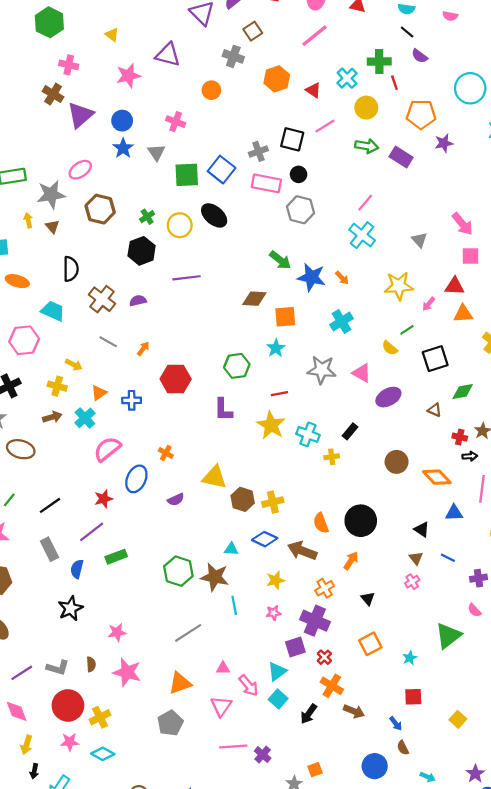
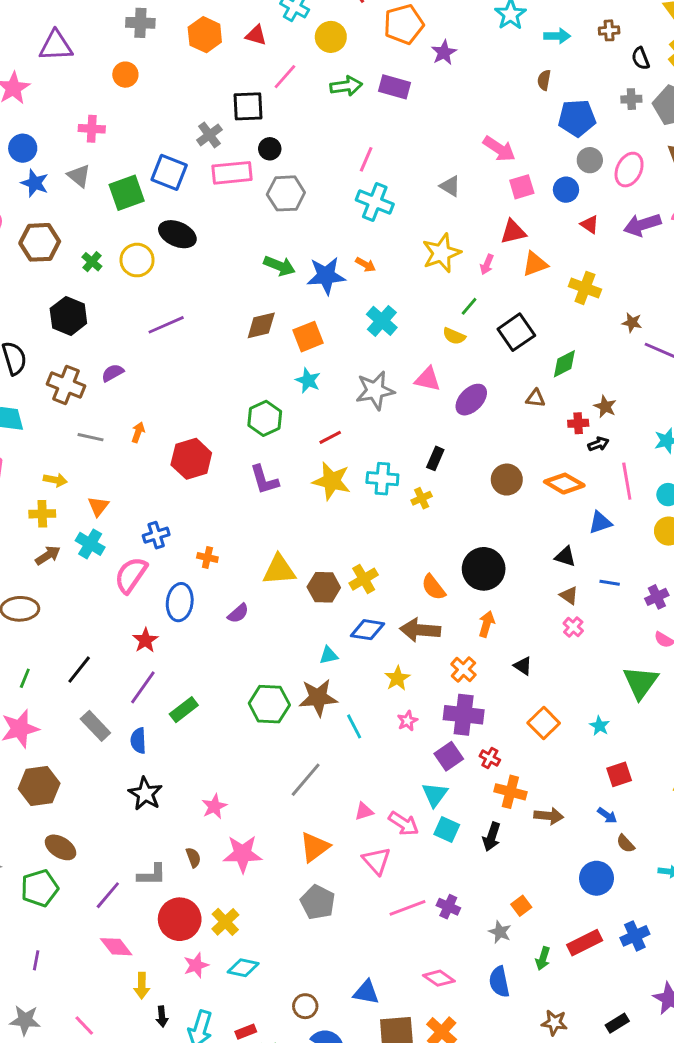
brown hexagon: (100, 209) -> (40, 242), moved
black hexagon: (142, 251) -> (68, 316), moved
blue cross: (132, 400) -> (156, 535), moved

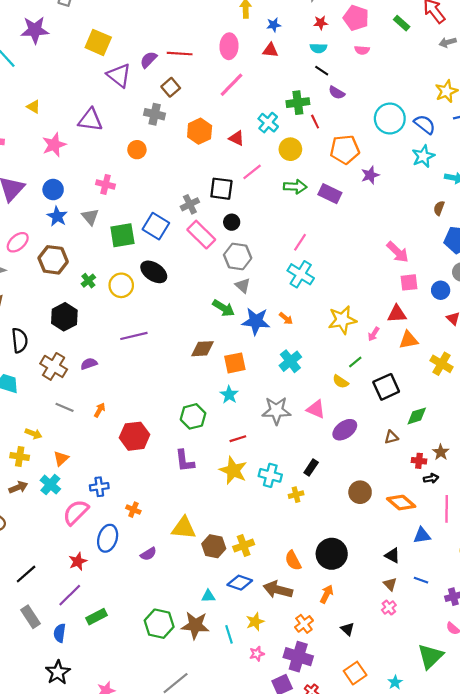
pink rectangle: (232, 173) -> (201, 235), turned 40
gray triangle: (450, 186) -> (243, 286), moved
brown triangle: (535, 398) -> (391, 437), turned -32
cyan line: (354, 726) -> (229, 634), moved

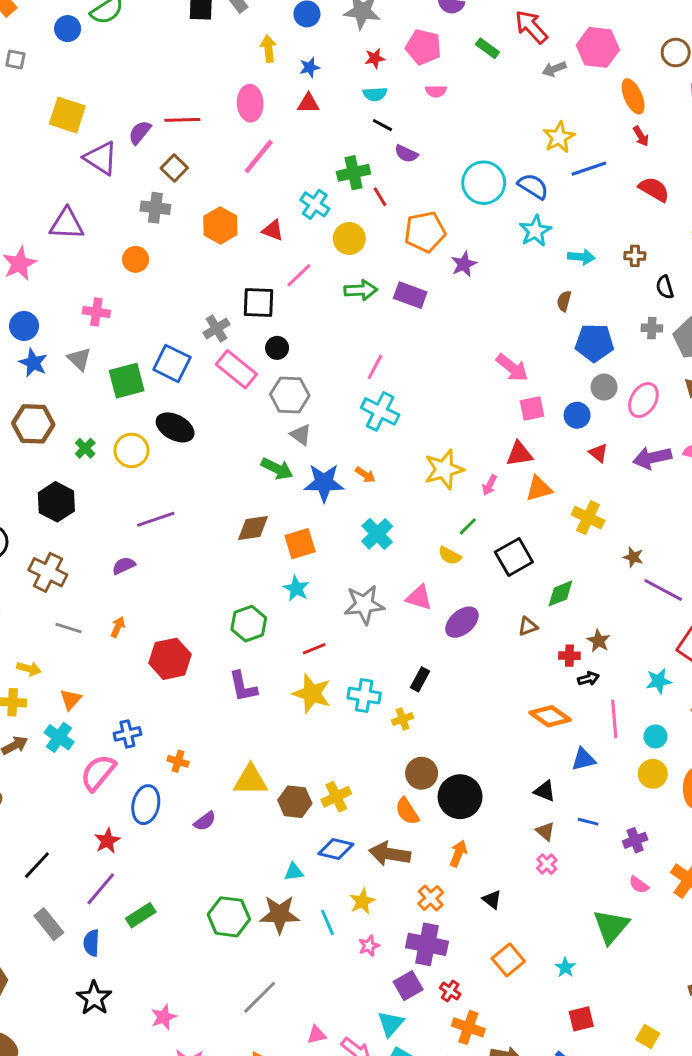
purple semicircle: (89, 364) -> (124, 566), moved
brown circle: (360, 492) -> (422, 773), moved

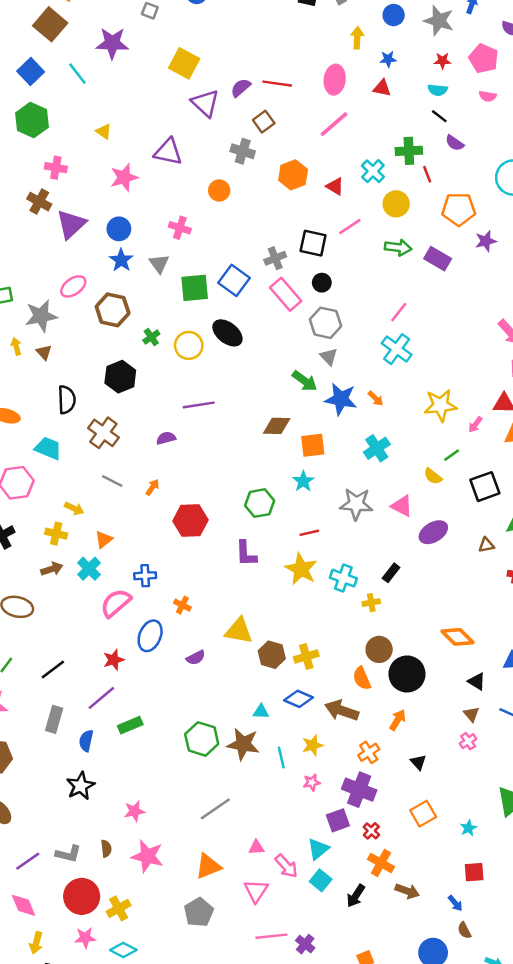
orange diamond: (550, 716) -> (458, 637), moved
gray rectangle: (49, 924) -> (54, 719), turned 45

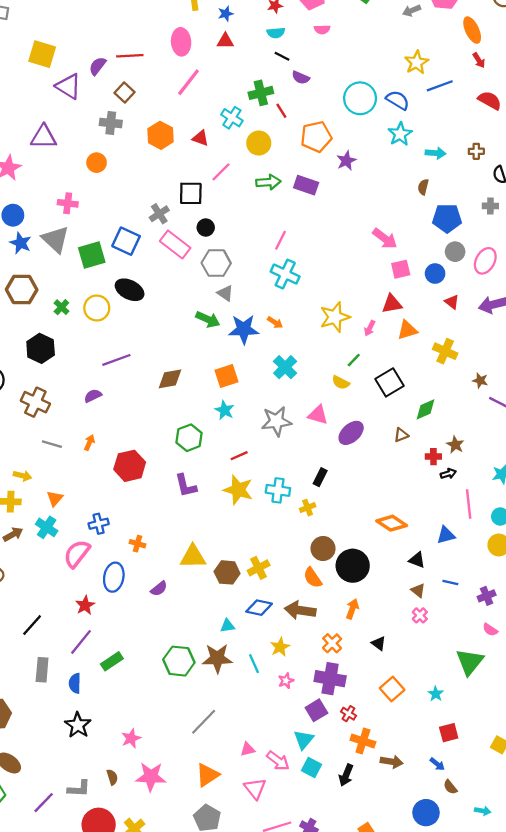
gray triangle: (159, 264) -> (55, 239), size x1.5
brown diamond: (277, 426) -> (170, 379), moved

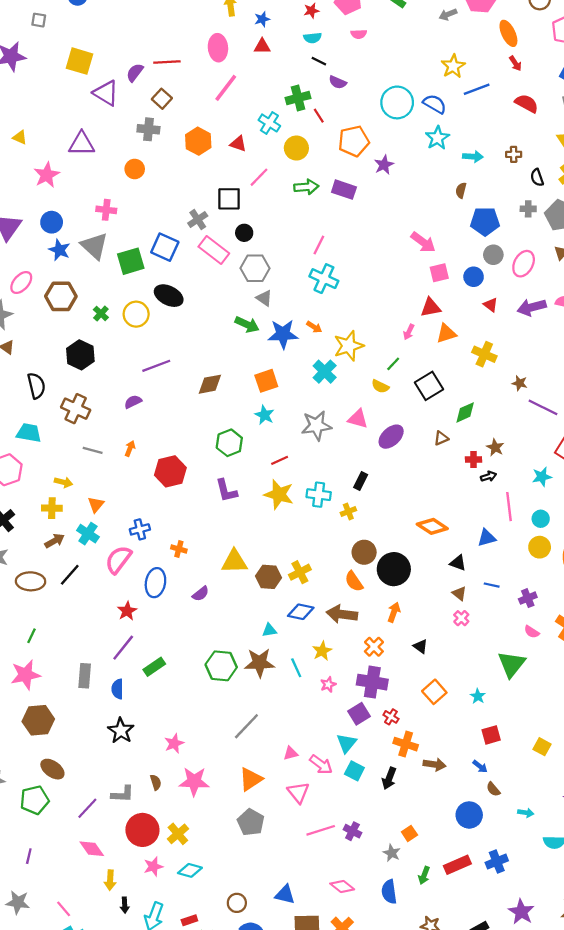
yellow star: (335, 317) -> (349, 346), moved
black line: (32, 625) -> (70, 575), moved

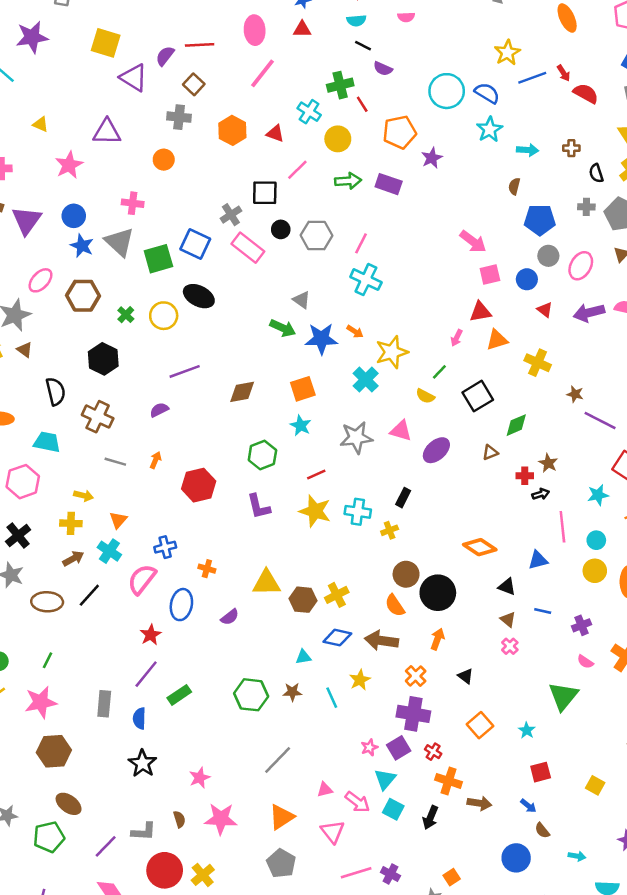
red arrow: (515, 63) -> (564, 73), moved
gray hexagon: (255, 268) -> (317, 235), moved
brown star: (260, 663) -> (292, 692), size x0.6
pink star: (328, 684) -> (369, 747), moved

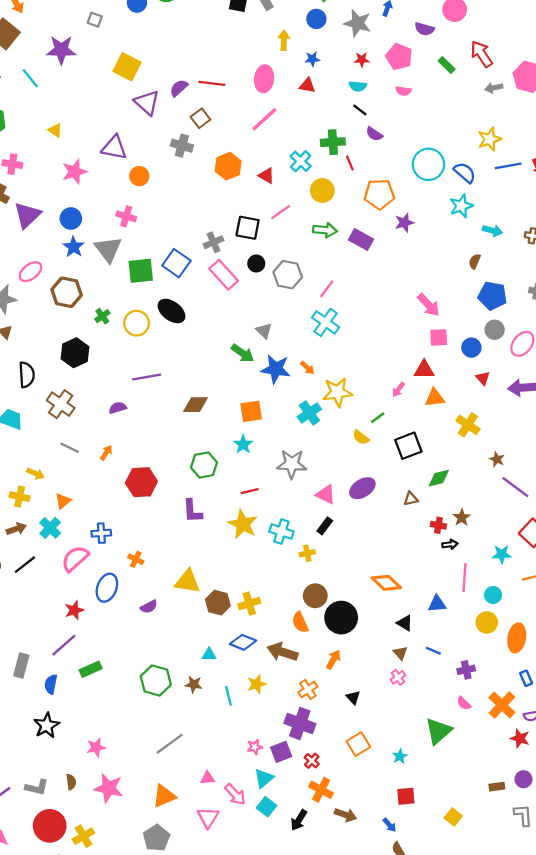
orange circle: (164, 160) -> (139, 176), moved
pink triangle: (401, 431) -> (326, 494), moved

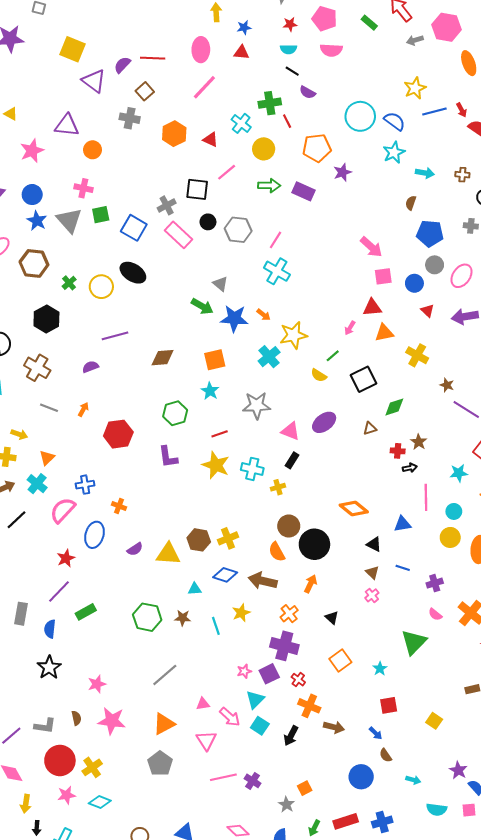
pink semicircle: (403, 91) -> (331, 50), size x1.5
green square: (141, 271) -> (101, 215), moved, size x0.7
yellow triangle: (187, 581) -> (168, 554), moved

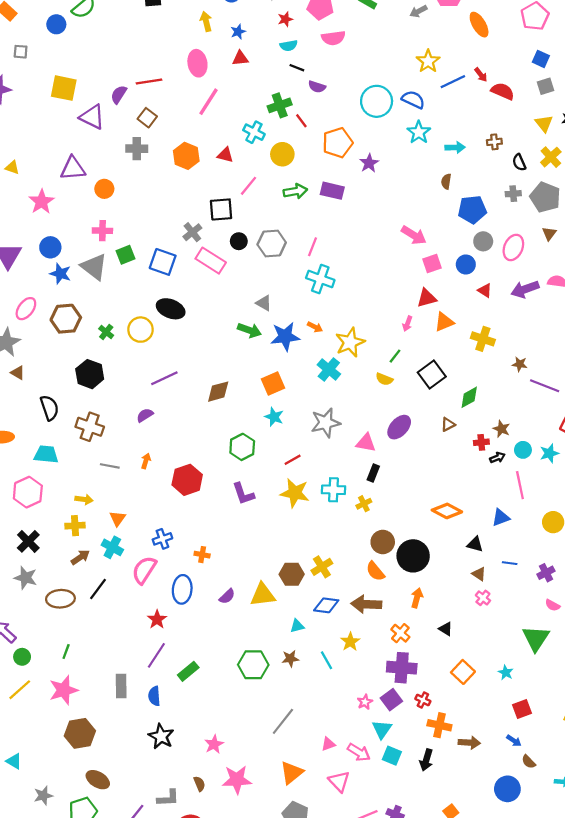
cyan circle: (454, 511) -> (523, 450), moved

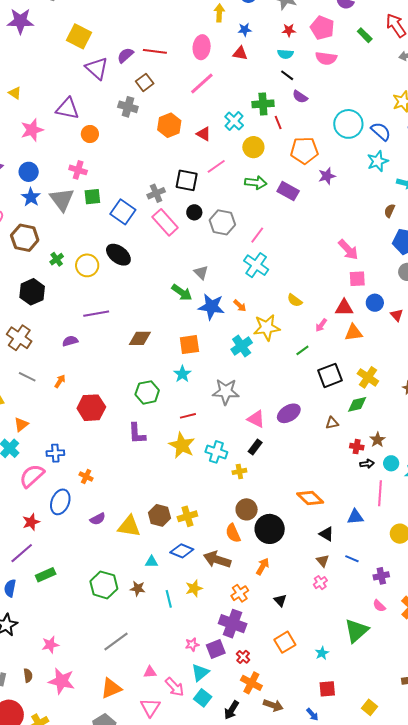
blue circle: (466, 264) -> (375, 303), moved
yellow cross: (483, 339) -> (368, 377), moved
yellow semicircle: (384, 379) -> (295, 300), moved

